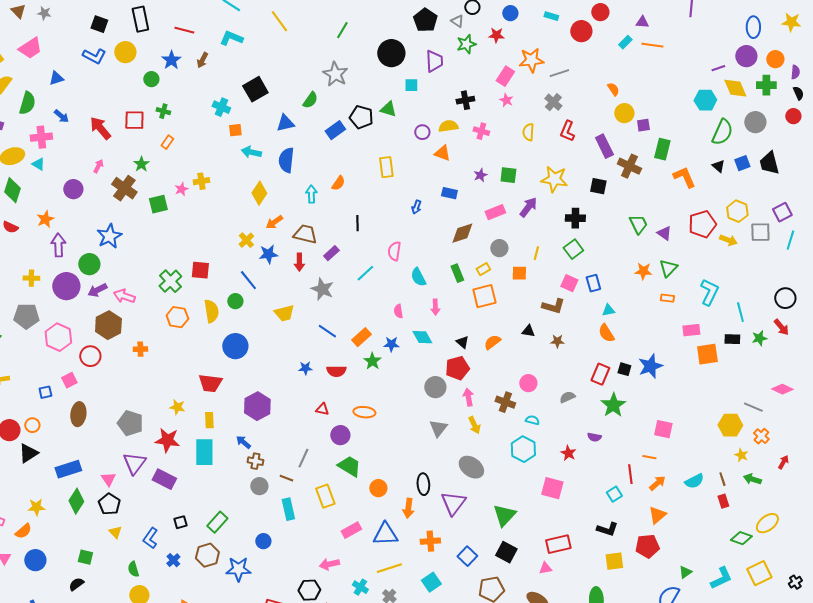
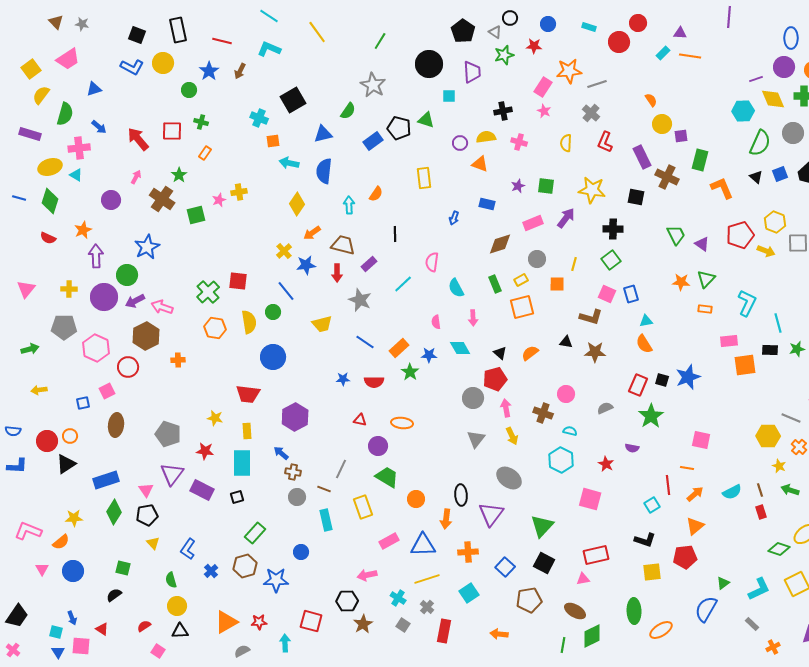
brown star: (557, 341) -> (595, 352), size x1.5
red star: (167, 440) -> (205, 451), size x0.7
black pentagon: (109, 504) -> (147, 515), turned 30
black square: (180, 522) -> (237, 497), moved

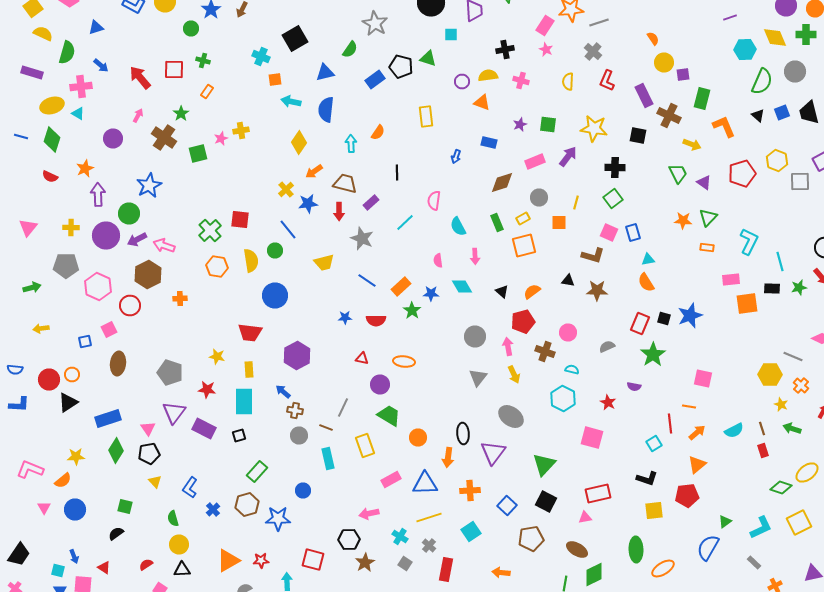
purple line: (756, 79) -> (730, 18), moved
yellow semicircle: (41, 95) -> (43, 34), turned 78
yellow arrow: (766, 251) -> (692, 144), moved
red pentagon: (495, 379) -> (523, 322), moved

